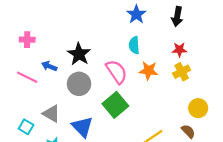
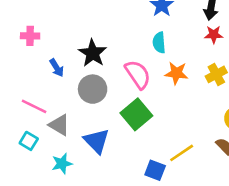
red star: (179, 50) -> (214, 35), moved
blue arrow: (49, 66) -> (57, 68), turned -144
pink line: (27, 77) -> (34, 106), moved

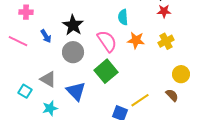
pink line: (34, 106) -> (18, 41), moved

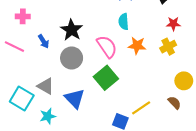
red star: (164, 11) -> (173, 24), moved
cyan square: (25, 91) -> (22, 99), size x1.6

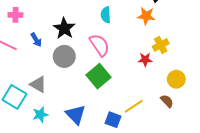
cyan semicircle: (124, 22) -> (106, 15), moved
red star: (173, 24) -> (145, 60), moved
orange star: (137, 46) -> (146, 16), moved
blue triangle: (75, 99) -> (76, 115), moved

